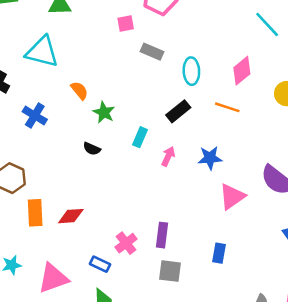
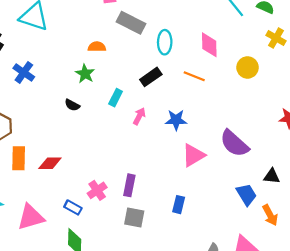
gray rectangle: (152, 52) -> (131, 23), size x1.4
pink diamond: (242, 71) -> (209, 45), turned -55
orange semicircle: (79, 90) -> (97, 47), moved, turned -54

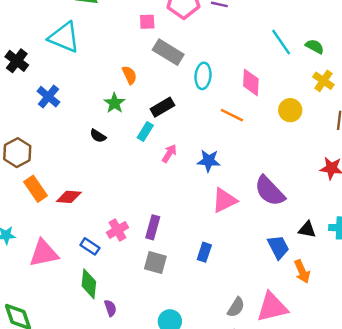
orange semicircle: (97, 47) -> (129, 75), turned 60
black rectangle: (151, 77) -> (162, 107), moved
orange rectangle: (19, 158) -> (36, 189), turned -40

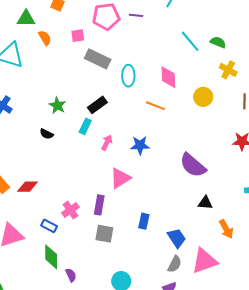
orange semicircle: (129, 75) -> (45, 38), moved
pink triangle: (224, 200) -> (120, 178), moved
black triangle: (307, 230) -> (205, 203), moved
blue trapezoid: (278, 247) -> (177, 238), moved

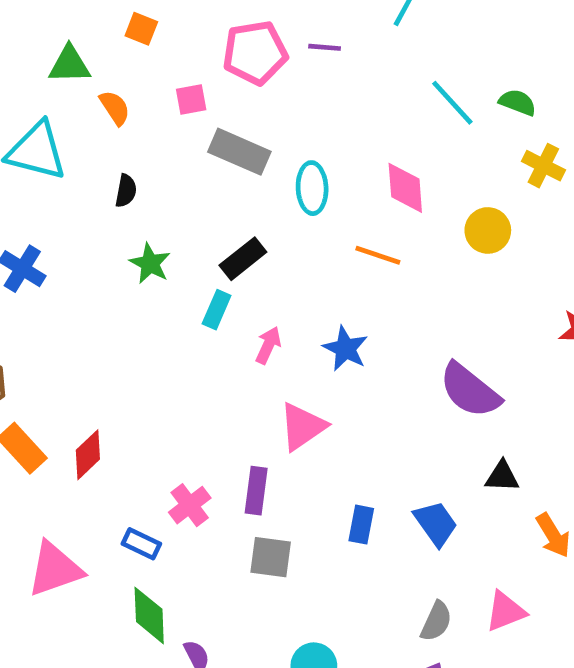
black semicircle: (46, 134) -> (126, 191), moved, turned -104
blue star: (140, 145) -> (345, 349), turned 30
red diamond: (28, 187) -> (88, 455), turned -40
blue trapezoid: (177, 238) -> (436, 523), moved
pink triangle: (204, 261) -> (505, 611), size x0.7

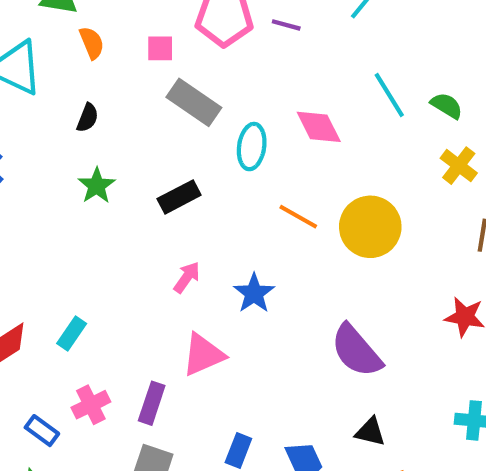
pink diamond: (405, 188) -> (319, 127), moved, turned -33
yellow circle: (488, 230) -> (370, 227), moved, size x1.5
cyan rectangle: (217, 310) -> (72, 333), moved

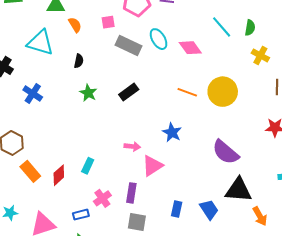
green semicircle: (447, 106) -> (250, 28), turned 77
cyan ellipse: (252, 147) -> (159, 39), moved, turned -30
pink arrow: (187, 277) -> (132, 146), moved, turned 70
blue rectangle: (42, 431) -> (81, 215), turned -42
black triangle: (370, 432) -> (238, 190), size x1.8

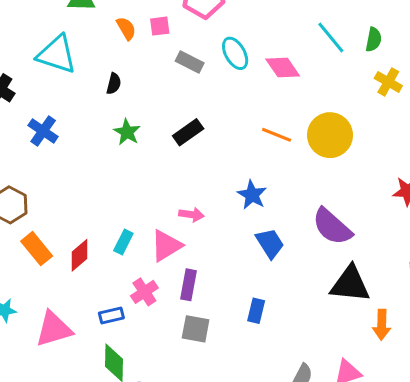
orange semicircle: (75, 25) -> (126, 28), moved
gray rectangle: (129, 46) -> (190, 62), size x0.7
pink triangle: (152, 166) -> (166, 246), moved
blue trapezoid: (209, 209) -> (270, 243), moved
orange arrow: (260, 216) -> (382, 325), turned 30

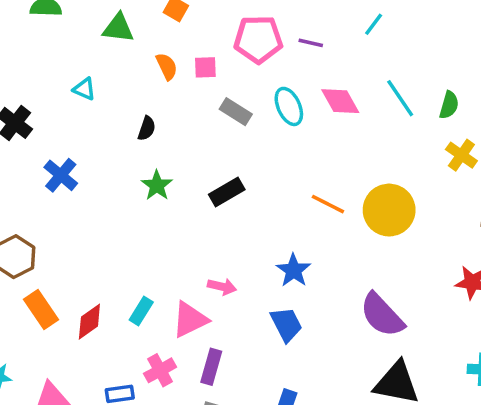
cyan triangle: (57, 54) -> (84, 89), size x0.5
pink diamond: (283, 68) -> (340, 101), moved
blue trapezoid: (270, 243) -> (286, 324), moved

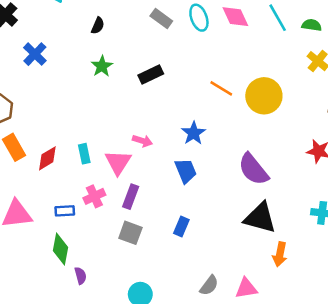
green semicircle: (449, 105) -> (312, 25), turned -102
cyan rectangle: (141, 311) -> (84, 154), turned -48
pink triangle: (190, 320) -> (118, 162), turned -36

